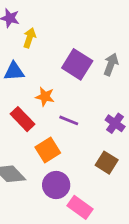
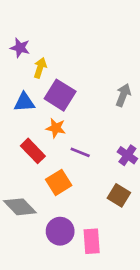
purple square: (77, 64) -> (60, 95), moved
purple circle: (56, 185) -> (60, 231), moved
pink rectangle: (80, 207) -> (92, 241), turned 50

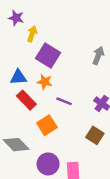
blue triangle: (24, 102) -> (18, 77), moved

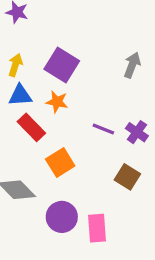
yellow arrow: (32, 34) -> (15, 65), moved
purple line: (64, 101) -> (103, 129), moved

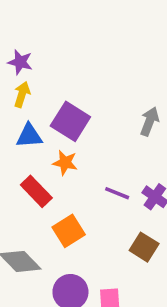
yellow arrow: (15, 65) -> (22, 94), moved
blue triangle: (20, 95) -> (29, 136), moved

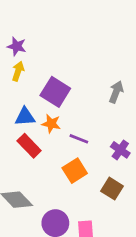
blue triangle: (29, 136) -> (25, 117), moved
purple line: (117, 193) -> (79, 139), moved
orange square: (69, 231) -> (75, 171), moved

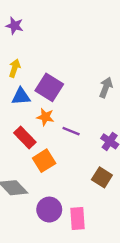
purple star: (17, 46) -> (15, 26), moved
blue triangle: (25, 117) -> (21, 96), moved
orange square: (75, 171) -> (44, 161), moved

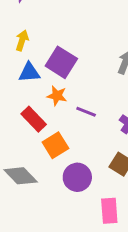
purple circle: (49, 210) -> (77, 177), moved
pink rectangle: (78, 219) -> (109, 211), moved

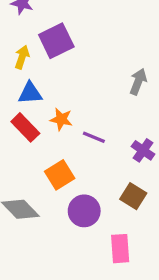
purple square: (61, 62) -> (56, 41), moved, turned 32
red rectangle: (34, 119) -> (25, 127), moved

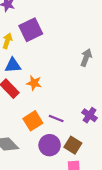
purple line: (94, 137) -> (56, 119), moved
purple cross: (143, 150) -> (89, 115), moved
brown square: (133, 196) -> (73, 145), moved

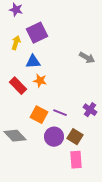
gray arrow: (86, 58) -> (87, 58), turned 98
blue triangle: (13, 65) -> (33, 62), moved
orange square: (33, 121) -> (39, 115), turned -30

